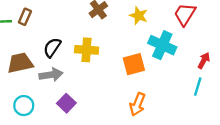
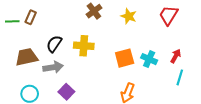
cyan cross: (162, 45) -> (149, 59), moved, size x0.7
red arrow: (204, 61) -> (176, 56), moved

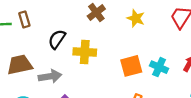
brown rectangle: (31, 17) -> (24, 19), turned -40
black semicircle: (54, 44) -> (57, 39), moved

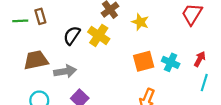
yellow star: (136, 18) -> (140, 22), moved
yellow cross: (85, 52) -> (99, 35), moved, turned 30

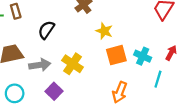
yellow star: (140, 22) -> (104, 31), moved
yellow cross: (99, 35) -> (73, 64), moved
cyan line: (204, 83) -> (158, 79), moved

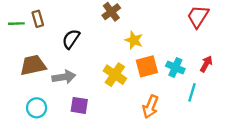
yellow cross: (73, 64) -> (115, 75), moved
purple square: (54, 91) -> (79, 105), turned -35

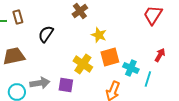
cyan cross: (175, 67) -> (131, 68), moved
gray arrow: (64, 77) -> (40, 83), moved
purple square: (79, 105) -> (66, 85), moved

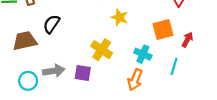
black semicircle: (46, 34) -> (51, 24), moved
orange square: (110, 57) -> (163, 30), moved
cyan cross: (131, 68) -> (143, 54), moved

